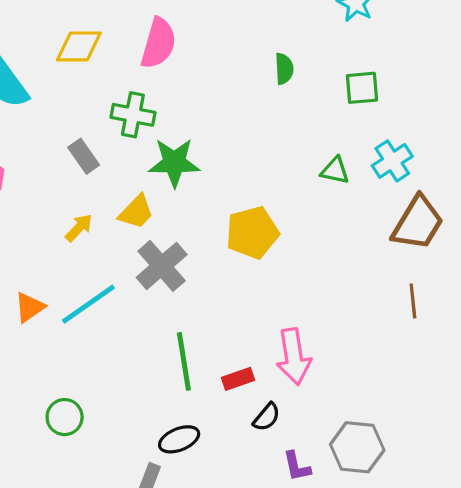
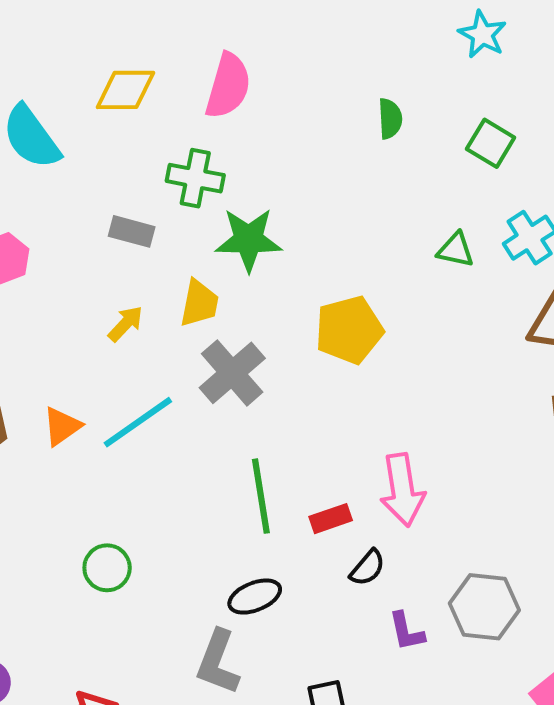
green square: (362, 88) -> (491, 143), turned 36
gray rectangle: (84, 156) -> (132, 231), turned -40
yellow trapezoid: (136, 212) -> (199, 303), turned -33

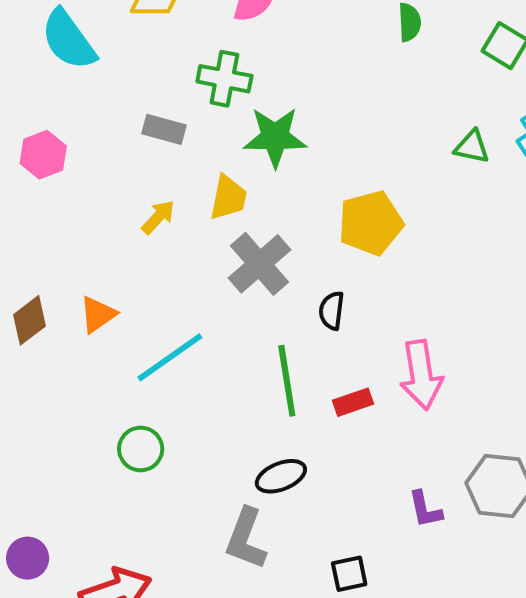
cyan line: (138, 422) -> (170, 357), moved
black semicircle: (368, 568) -> (332, 311), moved, turned 147

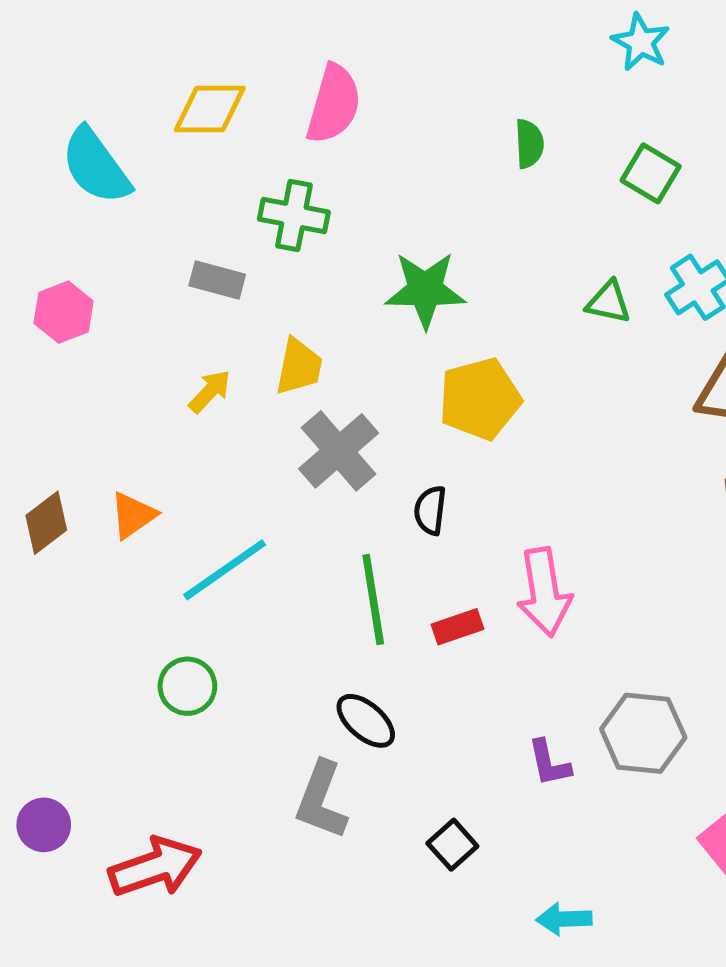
green star: (275, 137) -> (425, 290), moved
black ellipse: (281, 476) -> (366, 721), turned 63
black square: (349, 574) -> (452, 845), turned -30

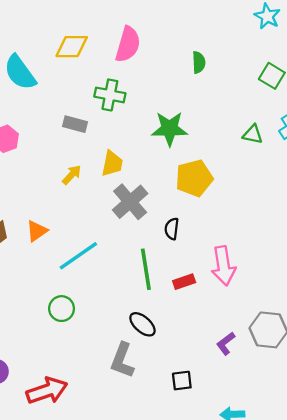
green semicircle: (529, 144) -> (199, 62), moved
purple L-shape: (549, 763) -> (226, 343), turned 65
black square: (452, 845) -> (182, 381), turned 35

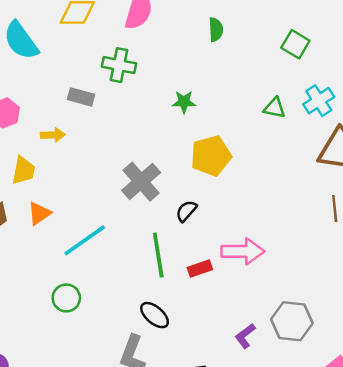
green star: (169, 129) -> (184, 102), size x0.6
yellow trapezoid: (112, 164) -> (23, 170), moved
yellow arrow: (72, 175) -> (53, 135), moved, turned 45
black semicircle: (172, 229) -> (186, 211), turned 35
pink arrow: (223, 266) -> (243, 251), turned -81

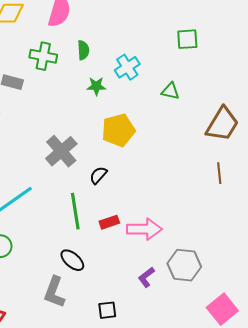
green semicircle: (216, 30) -> (83, 50), moved
green square: (295, 44) -> (187, 39), turned -35
cyan cross: (319, 101) -> (127, 67), moved
pink arrow: (243, 251) -> (144, 229), moved

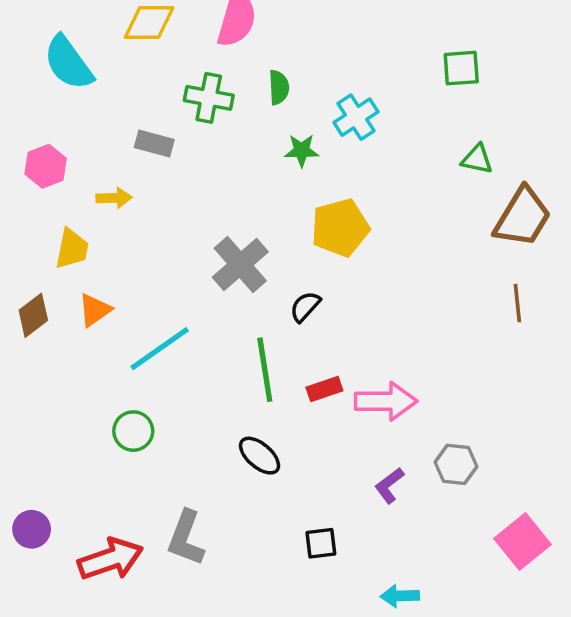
green triangle: (170, 91) -> (477, 159), moved
gray hexagon: (184, 265) -> (456, 464), size x0.7
gray L-shape: (54, 292) -> (186, 538), moved

